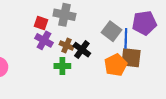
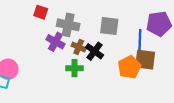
gray cross: (64, 15) -> (68, 25), moved
red square: (41, 23) -> (41, 12), moved
gray square: (112, 31) -> (109, 26), moved, turned -30

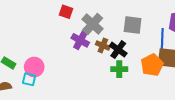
gray cross: (68, 25) -> (93, 24), turned 30
green cross: (74, 68) -> (119, 69), moved

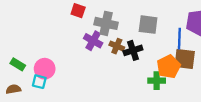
gray cross: (93, 24) -> (106, 23), turned -30
black cross: (118, 50) -> (133, 50), turned 36
green cross: (119, 69) -> (157, 81), moved

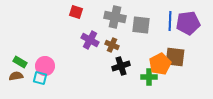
gray cross: (106, 23) -> (115, 17), moved
blue line: (179, 39) -> (170, 21), moved
black cross: (133, 50) -> (121, 66), moved
brown semicircle: (13, 89) -> (16, 76), moved

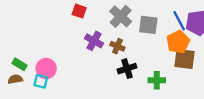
gray cross: (115, 17) -> (121, 16), turned 30
blue line: (170, 21) -> (179, 21), turned -30
orange pentagon: (160, 64) -> (178, 42), moved

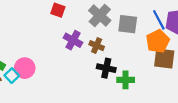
black cross: (127, 69) -> (106, 68), turned 30
green cross: (157, 80) -> (126, 80), moved
cyan square: (41, 81) -> (12, 76), moved, turned 32

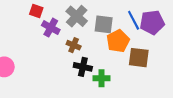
purple cross: (73, 40) -> (51, 28), moved
orange pentagon: (158, 41) -> (118, 41), moved

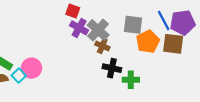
red square: (36, 11) -> (73, 11), moved
gray cross: (77, 16) -> (98, 30), moved
brown square: (139, 58) -> (173, 44), moved

